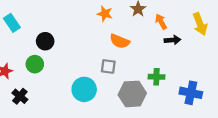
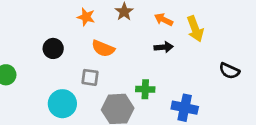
orange arrow: (161, 22) -> (164, 20), moved, turned -35
black circle: (45, 41) -> (53, 48), moved

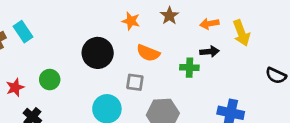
orange arrow: (164, 20) -> (209, 24), turned -36
black circle: (53, 48) -> (98, 53), size x1.5
green cross: (145, 89) -> (189, 68), moved

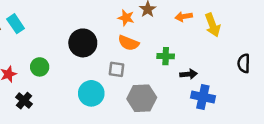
orange star: (131, 21) -> (126, 18), moved
black arrow: (209, 52) -> (189, 74), moved
black semicircle: (276, 76) -> (244, 63), turned 66

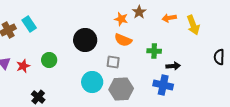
blue cross: (203, 97) -> (163, 85), moved
gray hexagon: (142, 98) -> (121, 89), moved
black cross: (24, 101) -> (38, 97), moved

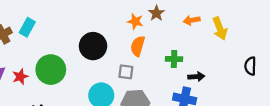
cyan rectangle: (29, 24) -> (27, 27), turned 63
orange semicircle: (123, 40) -> (138, 46), turned 84
green circle: (49, 60) -> (51, 70), size x1.6

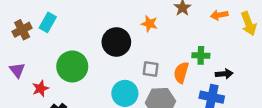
orange star: (135, 21) -> (149, 24), moved
orange semicircle: (138, 46) -> (181, 73), moved
red star: (20, 77) -> (40, 89), moved

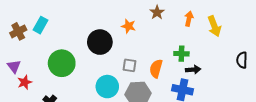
orange arrow: (219, 15) -> (189, 19), turned 112
green cross: (201, 55) -> (181, 54), moved
red star: (40, 89) -> (25, 82), moved

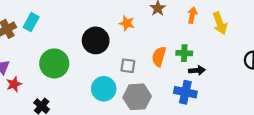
orange semicircle: (156, 69) -> (159, 57), moved

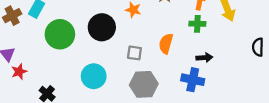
green cross: (184, 53) -> (197, 24), moved
green circle: (54, 63) -> (60, 34), moved
cyan circle: (104, 89) -> (94, 76), moved

